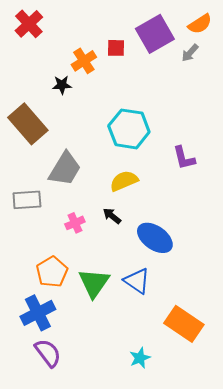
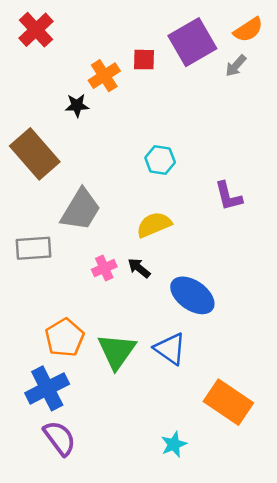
cyan hexagon: (129, 129) -> (160, 160), size x0.6
pink cross: (75, 223) -> (104, 268), moved

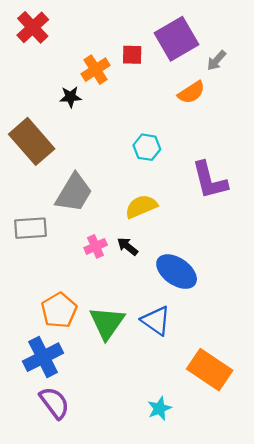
orange semicircle: (248, 30) -> (191, 92), moved
purple L-shape: (228, 196) -> (210, 180), size x1.4

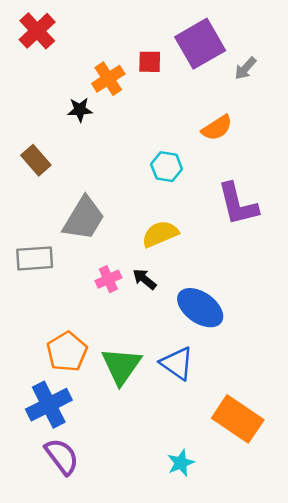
orange semicircle: (191, 92) -> (217, 128), moved
brown rectangle: (32, 141) -> (36, 160), size x0.6

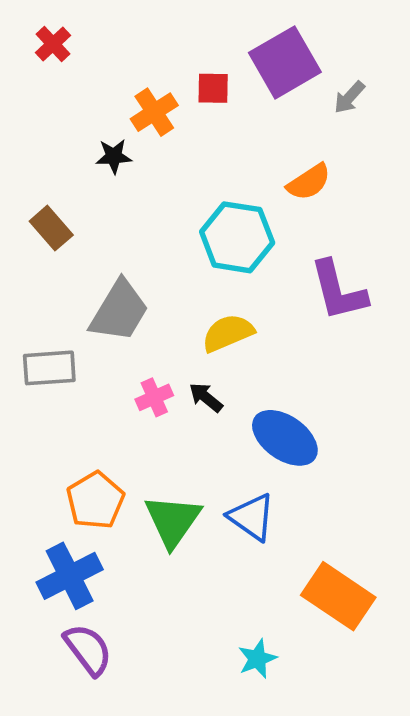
red cross: (37, 31) -> (53, 44), size x0.7
cyan hexagon: (167, 167) -> (237, 237), size x1.6

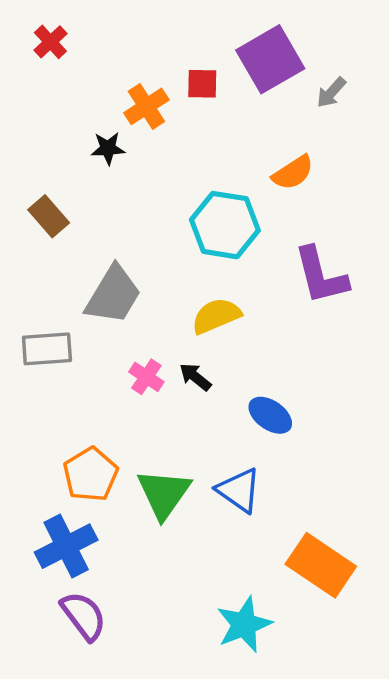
pink cross: (154, 397) -> (146, 377), turned -32
blue ellipse: (285, 438) -> (270, 415), size x0.7
cyan star: (257, 659) -> (244, 625), size x1.5

